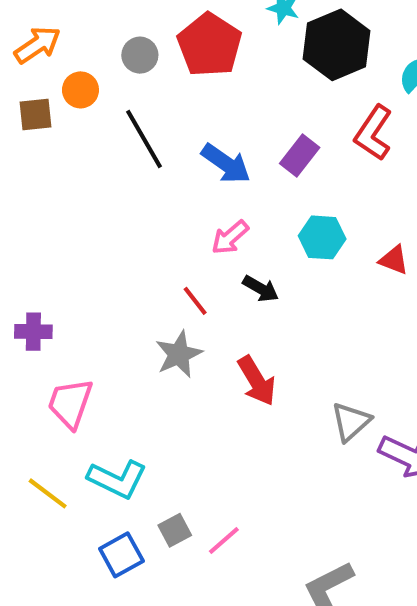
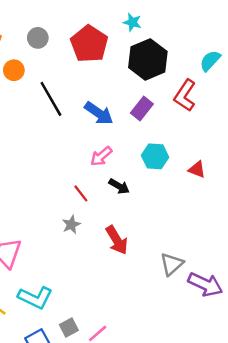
black hexagon: (337, 45) -> (148, 59), moved
gray circle: (140, 55) -> (38, 38), moved
gray star: (179, 354) -> (71, 225), size x0.7

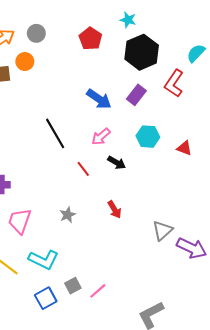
gray circle: (38, 38) -> (36, 33), moved
red pentagon: (89, 44) -> (91, 39), size x0.7
black line: (51, 99) -> (55, 133), moved
gray star: (71, 225) -> (68, 215), moved
red arrow: (117, 240) -> (115, 210), size x0.7

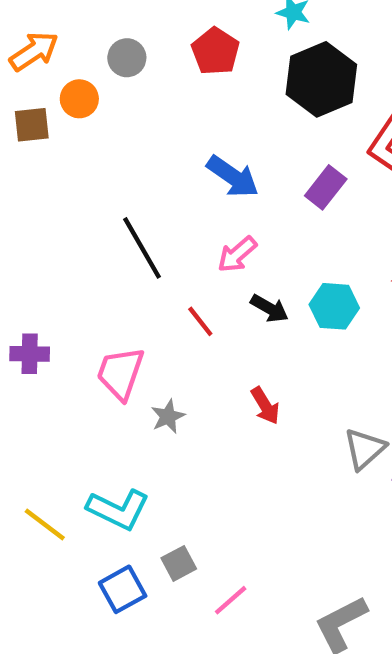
gray circle: (36, 33) -> (127, 58), moved
purple rectangle: (136, 95) -> (326, 187), moved
cyan hexagon: (148, 137) -> (334, 306), moved
pink trapezoid: (20, 221) -> (120, 373), moved
pink line: (98, 291) -> (231, 600), moved

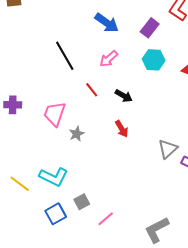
cyan hexagon: (334, 306) -> (154, 60), moved
black arrow: (269, 308) -> (124, 96), moved

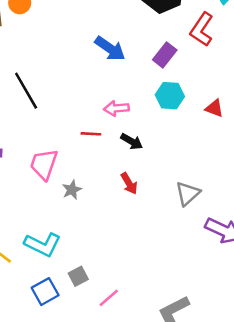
black line: (65, 56) -> (26, 91), moved
pink arrow: (109, 59) -> (116, 108), moved, turned 36
red line: (92, 90) -> (91, 134), turned -49
gray triangle: (168, 149) -> (188, 194), moved

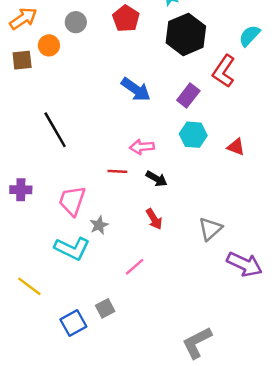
cyan L-shape: (43, 244) -> (72, 248), moved
pink line: (109, 298) -> (135, 267), moved

